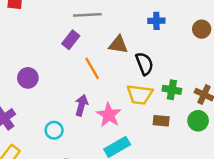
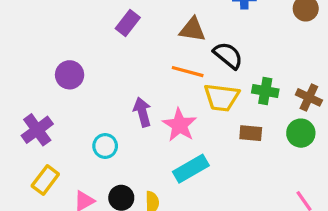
black semicircle: (145, 64) -> (228, 55), turned -30
orange line: (92, 68) -> (188, 72), moved, turned -45
purple arrow: (81, 105) -> (142, 112), turned -30

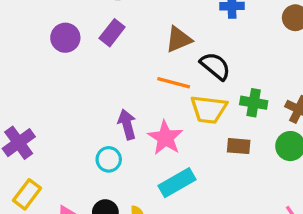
brown triangle: (192, 30) -> (179, 39), turned -32
purple circle: (70, 75) -> (65, 38), moved
cyan circle: (105, 146) -> (109, 159), moved

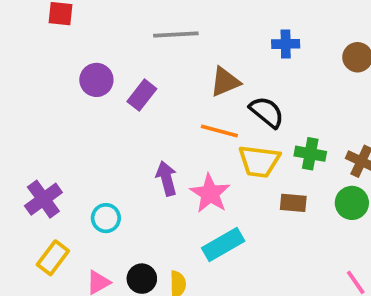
purple rectangle: (112, 33) -> (142, 95), moved
cyan circle: (109, 159) -> (106, 218), moved

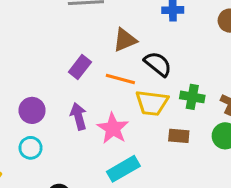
purple circle: (96, 80) -> (32, 110), moved
purple rectangle: (142, 95) -> (80, 67), moved

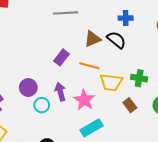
black semicircle: (158, 64) -> (116, 40), moved
brown rectangle: (179, 136) -> (130, 105), turned 48
cyan circle: (31, 148) -> (42, 105), moved

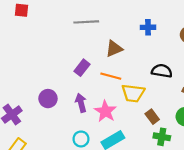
black semicircle: (116, 40) -> (162, 71), moved, turned -30
green cross: (139, 78) -> (162, 137), moved
cyan circle: (42, 105) -> (81, 139), moved

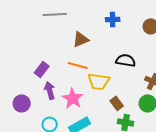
purple rectangle: (82, 68) -> (42, 69), moved
purple circle: (48, 99) -> (22, 103), moved

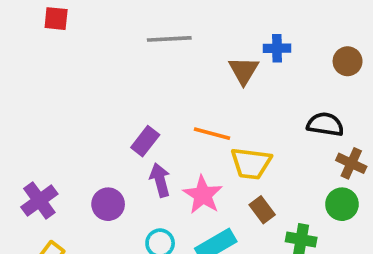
brown triangle: (81, 39) -> (244, 71), moved, turned -36
black semicircle: (126, 60) -> (325, 124), moved
brown rectangle: (117, 103) -> (262, 210), moved

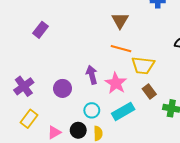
brown triangle: (244, 71) -> (120, 20), moved
purple rectangle: (145, 141) -> (41, 30), moved

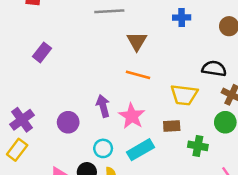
yellow trapezoid: (143, 65) -> (184, 95), moved
brown rectangle: (149, 92) -> (172, 126), turned -56
yellow rectangle: (29, 119) -> (17, 150), moved

